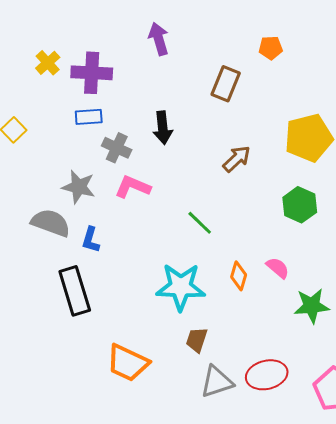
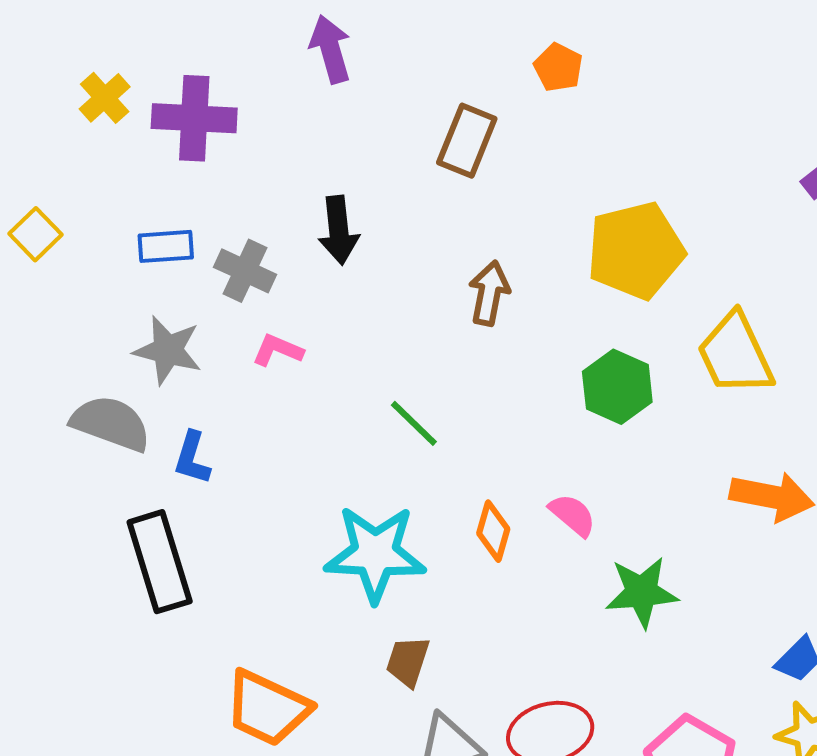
orange pentagon: (271, 48) -> (558, 67), turned 30
blue rectangle: (89, 117) -> (166, 246), moved
brown arrow: (237, 159) -> (489, 293), turned -36
pink L-shape: (133, 187) -> (278, 350), size x0.7

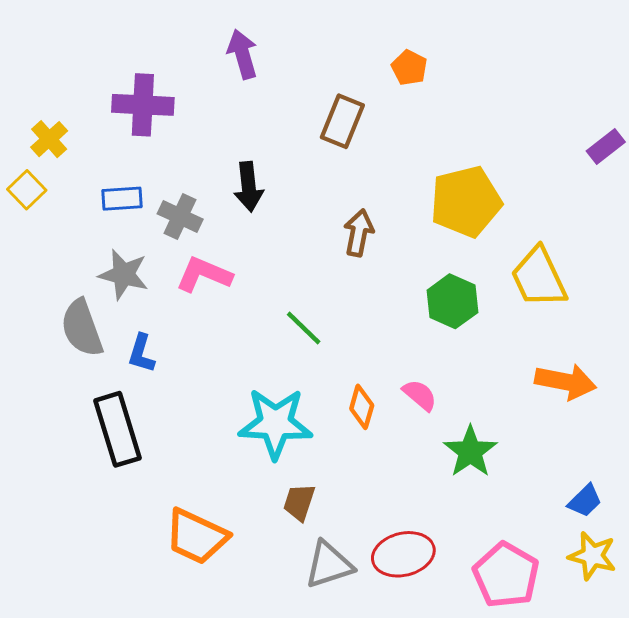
yellow cross: (105, 98) -> (49, 139), moved
pink L-shape: (278, 350) -> (204, 275), size x1.5
gray semicircle: (111, 423) -> (82, 328), turned -130
green star: (642, 592) -> (470, 452), turned -30

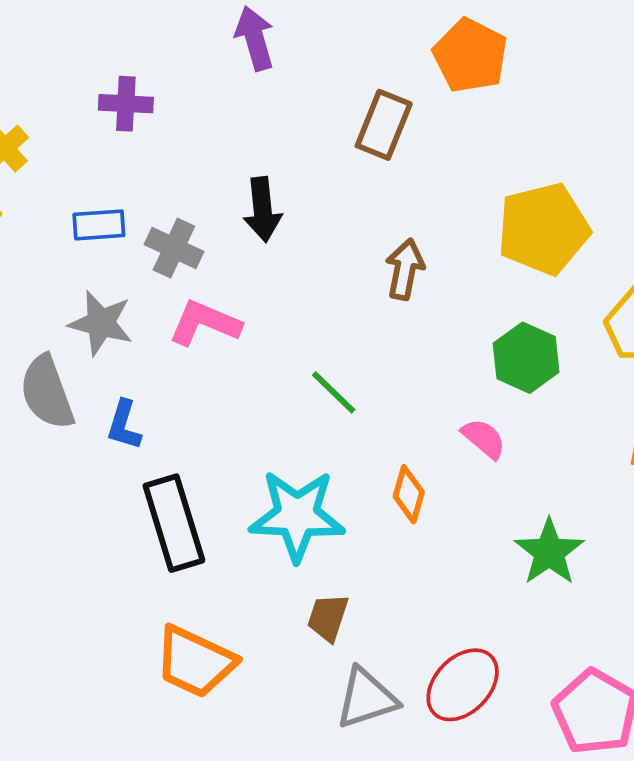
orange pentagon: (409, 68) -> (470, 56), size x1.6
purple cross: (143, 105) -> (126, 104), size x0.7
pink semicircle: (420, 395) -> (484, 439), moved
black rectangle: (118, 429) -> (174, 523), moved
red ellipse: (403, 554) -> (463, 685), turned -32

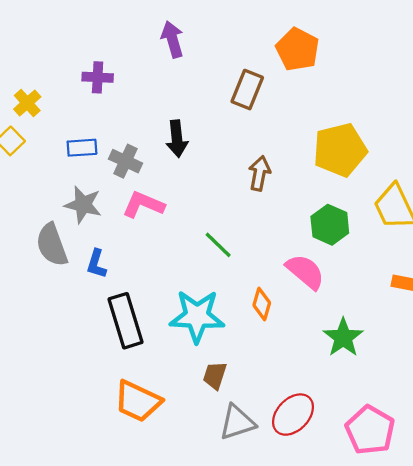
pink semicircle: (484, 439) -> (305, 272), size x1.5

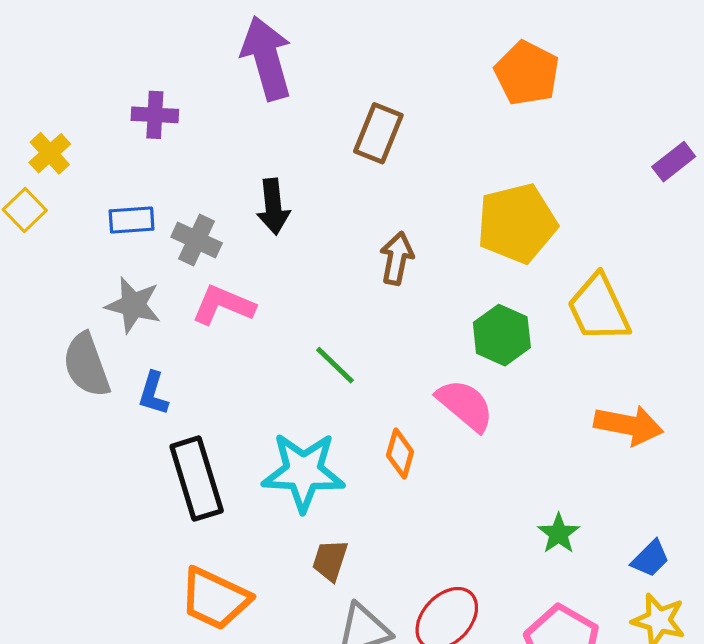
purple arrow: (172, 39) -> (267, 58), size x1.5
orange pentagon: (297, 49) -> (527, 73), moved
green star: (343, 337) -> (559, 534), moved, size x0.7

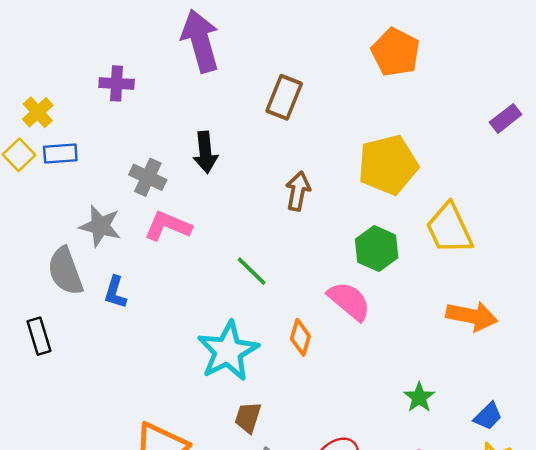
blue rectangle: (132, 220) -> (60, 153), moved
cyan star: (303, 472) -> (228, 351), turned -30
black rectangle: (197, 479) -> (39, 336), moved, size x0.6

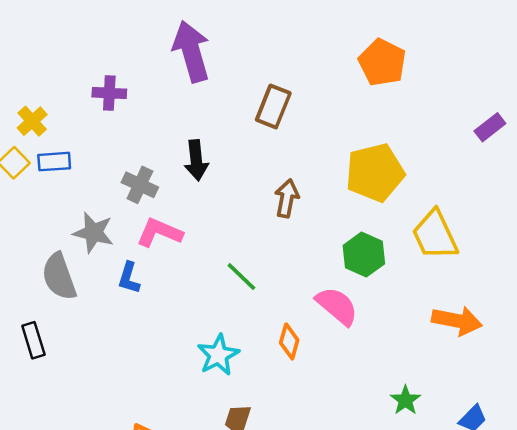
blue L-shape: (115, 292) -> (129, 278), moved
cyan star: (228, 351) -> (218, 355), size x0.7

